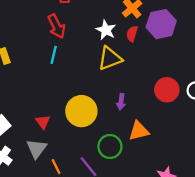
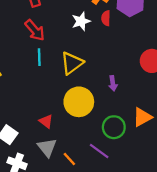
white star: (106, 30) -> (81, 21), turned -30
yellow triangle: (110, 58) -> (72, 63), moved
orange triangle: (139, 131) -> (142, 117), moved

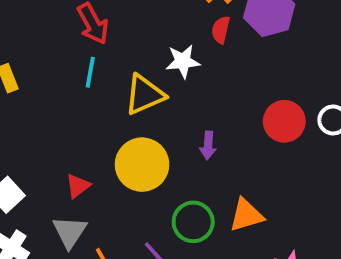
white star: (81, 21) -> (183, 61), moved
red triangle: (46, 121) -> (78, 186), turned 32

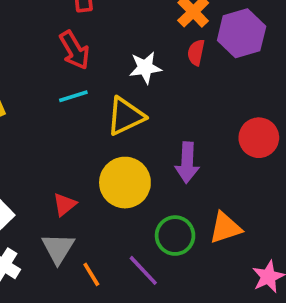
white star: (183, 61) -> (145, 68), moved
cyan line: (90, 72) -> (73, 96), turned 64
purple arrow: (208, 145) -> (187, 163), size x1.5

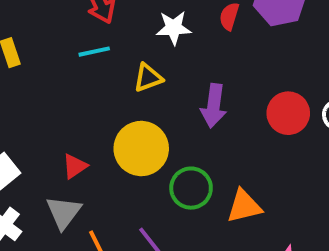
yellow triangle: (126, 116) -> (148, 78), size x0.7
purple arrow: (187, 163) -> (214, 106), moved
green circle: (175, 236) -> (191, 188), moved

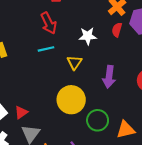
yellow triangle: (148, 78) -> (74, 62), turned -35
red triangle: (75, 166) -> (21, 112), moved

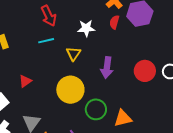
red triangle: (21, 112) -> (25, 81), moved

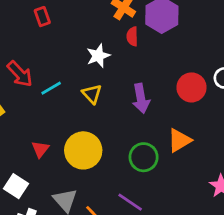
red arrow: (49, 16) -> (20, 74), moved
yellow circle: (70, 90) -> (83, 150), moved
orange triangle: (123, 118) -> (179, 140), moved

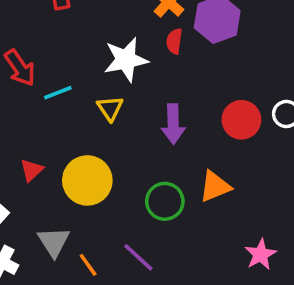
white star: (98, 56) -> (126, 60), size x1.4

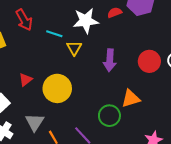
red semicircle: (174, 41) -> (115, 13), turned 56
cyan line: (58, 93) -> (54, 34), moved, turned 35
green circle: (165, 201) -> (109, 116), moved

